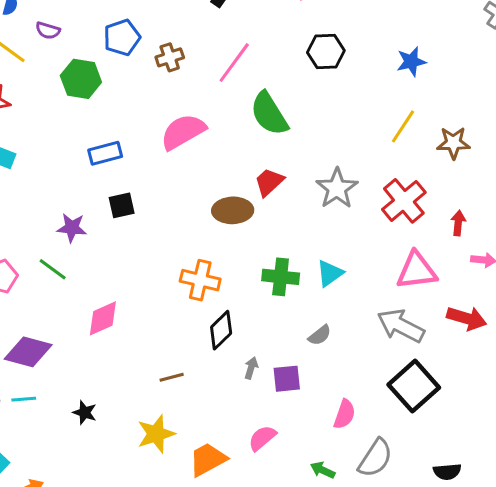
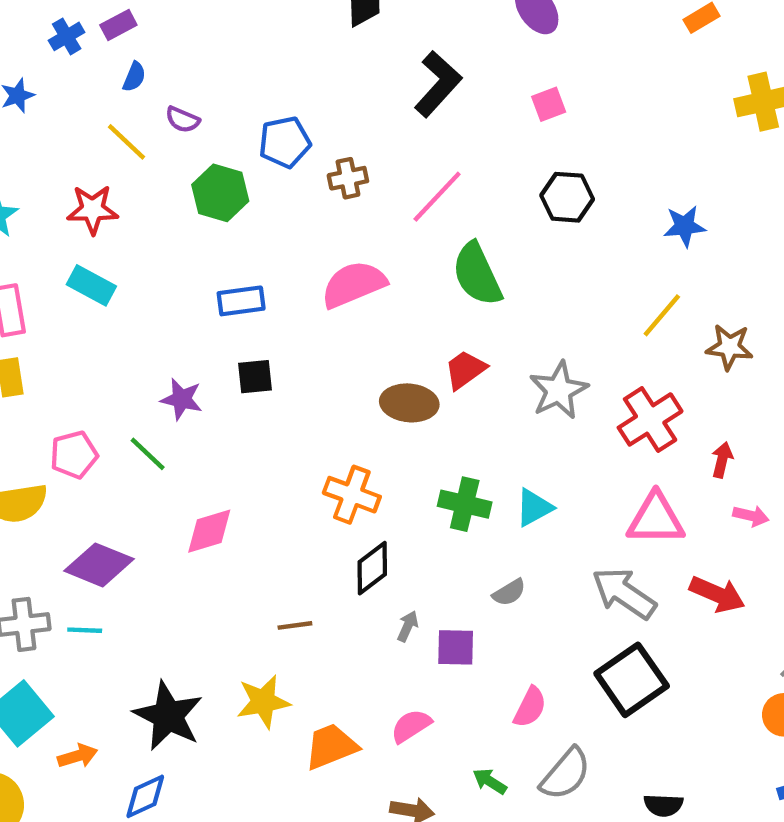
black star: (85, 413) -> (168, 716), moved, size x2.0

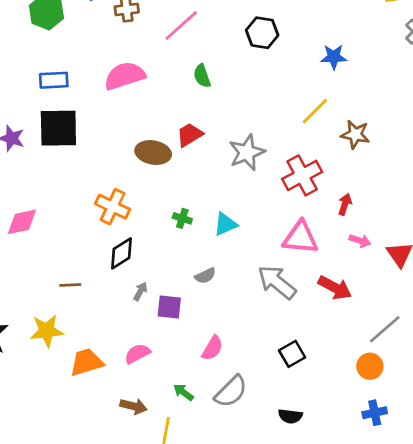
green semicircle: (477, 274) -> (202, 76), size x0.6
black square: (255, 377) -> (58, 128), size x1.8
green cross: (465, 504) -> (182, 218), size x0.6
black square: (632, 680) -> (292, 354), moved, size x0.6

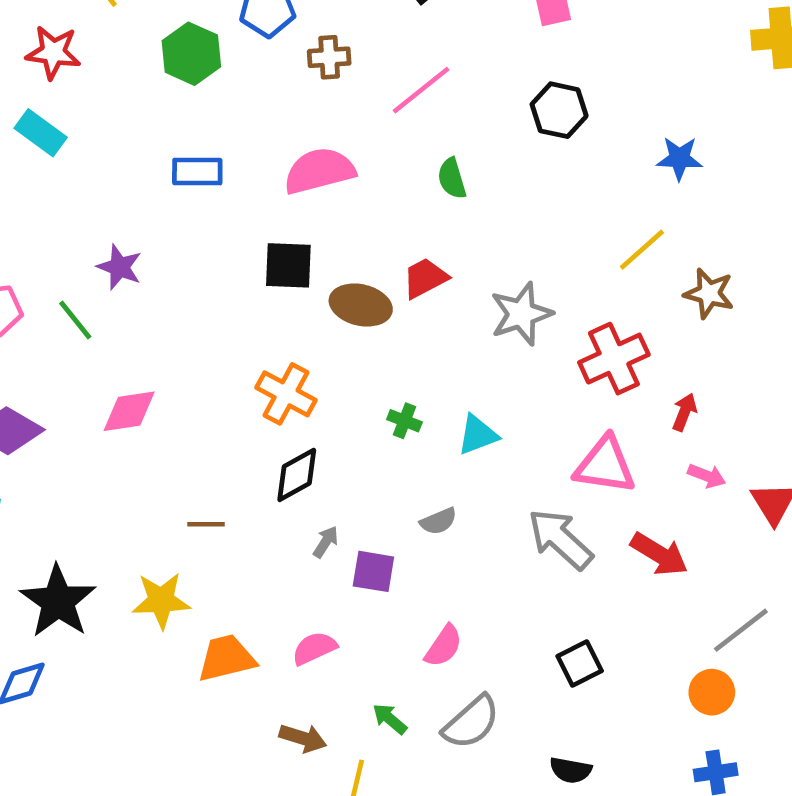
black square: (58, 128) -> (288, 265), moved, size x0.7

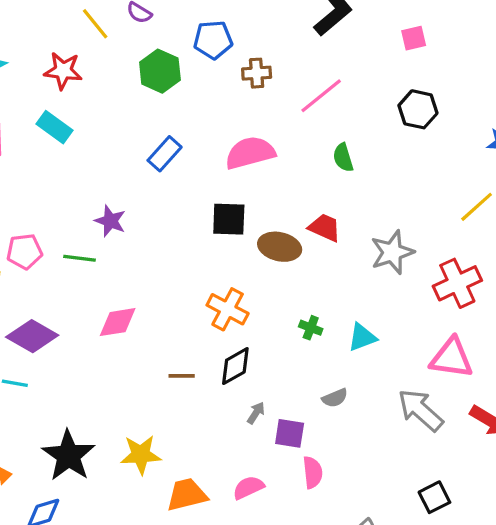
blue rectangle: (197, 172) -> (165, 154), turned -48
red trapezoid: (425, 278) -> (325, 228), turned 52
green line: (75, 320) -> (79, 258), turned -44
brown line: (206, 524) -> (182, 376), moved
pink semicircle: (444, 646) -> (313, 472), moved, turned -40

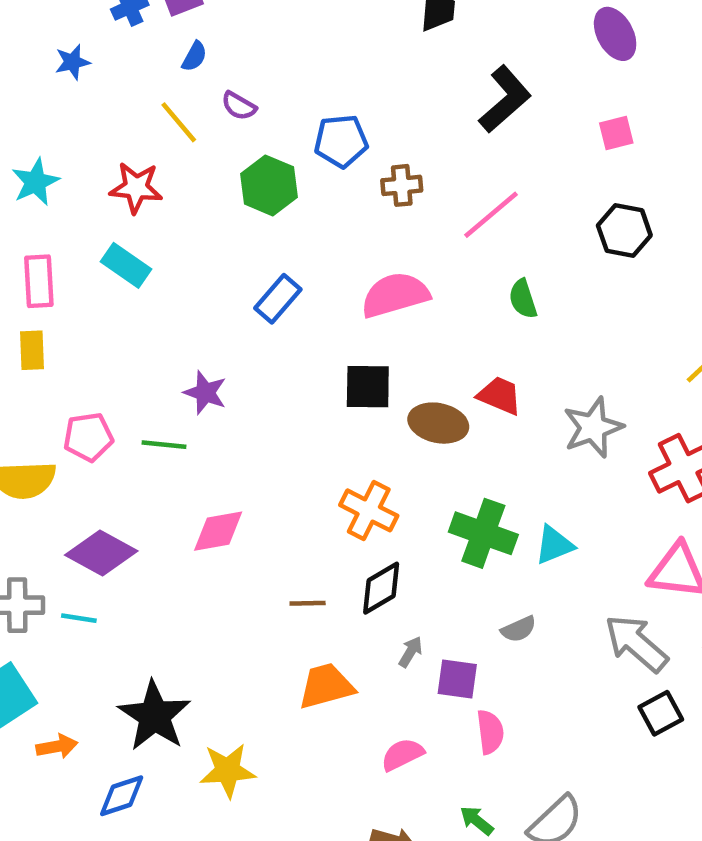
green cross: (311, 328) -> (483, 533), size x2.0
yellow star: (141, 455) -> (228, 770), moved
orange trapezoid: (187, 495) -> (326, 686), moved
black square: (434, 497) -> (661, 713), moved

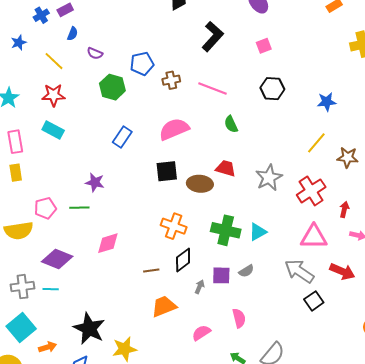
yellow line: (179, 122) -> (54, 61), moved
pink line: (491, 215) -> (212, 89), turned 68
purple square: (457, 679) -> (221, 275), moved

